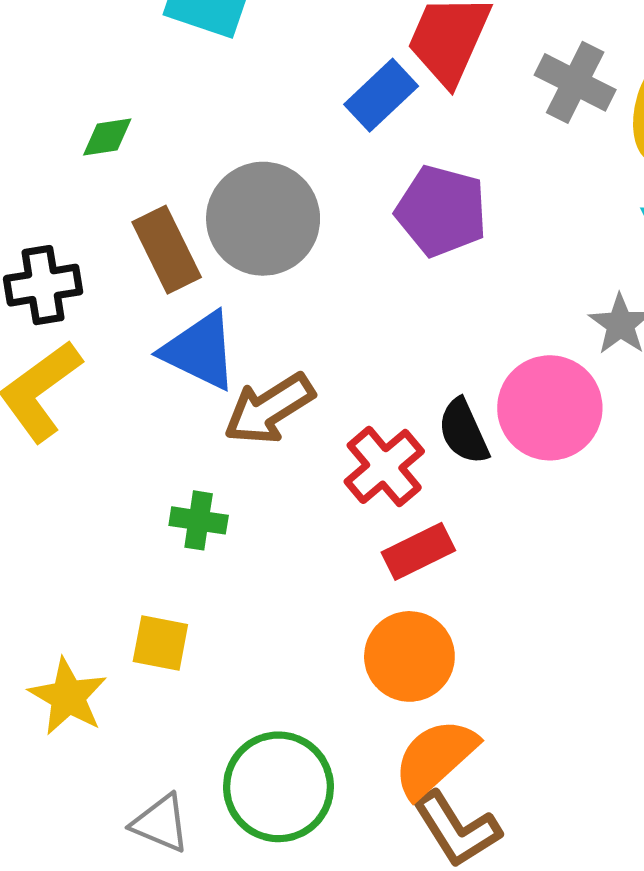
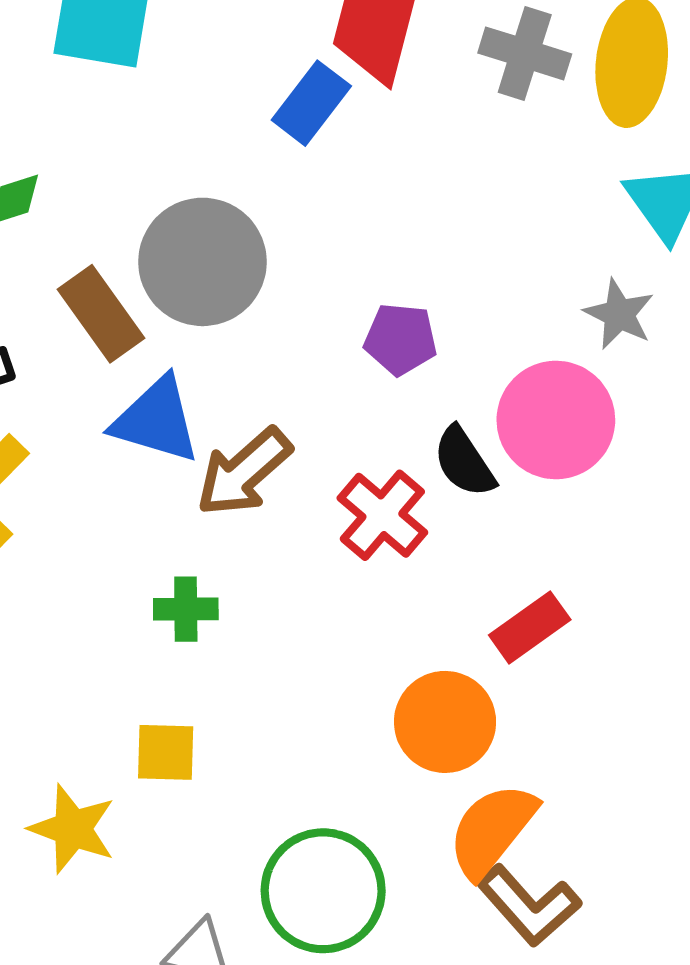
purple pentagon: (441, 211) -> (401, 339), moved, size x0.7
red rectangle: (418, 551) -> (530, 627), moved

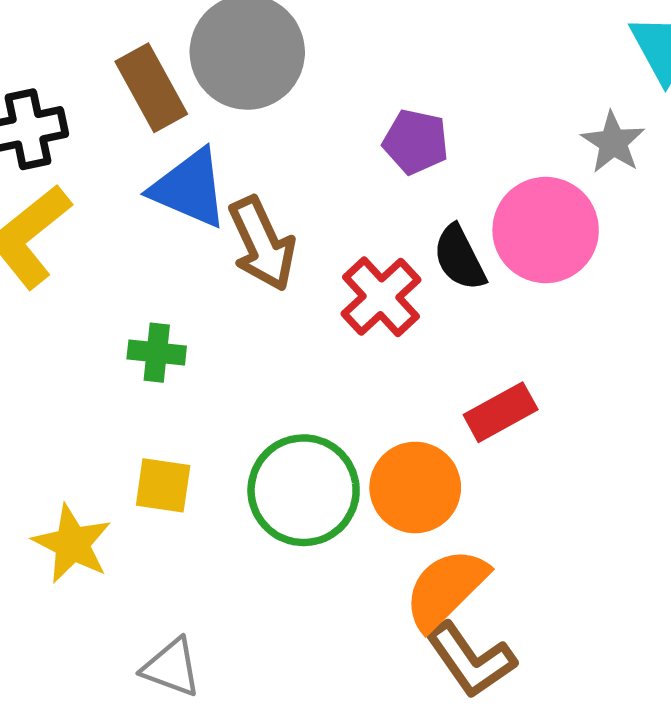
brown arrow: (244, 472) -> (262, 244), turned -80
green cross: (186, 609) -> (157, 353), moved
green circle: (323, 891) -> (304, 490), moved

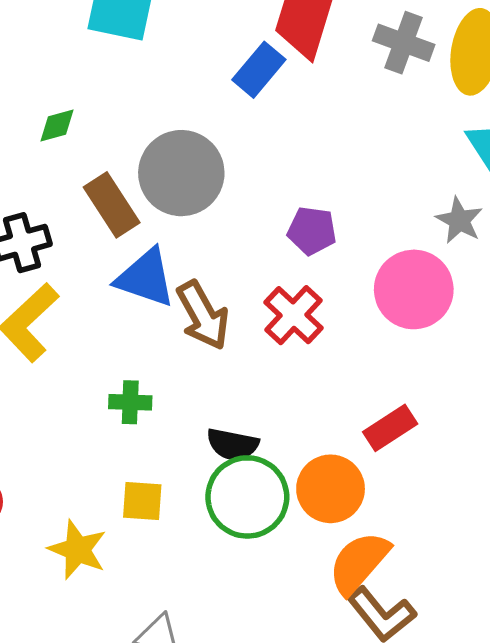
black semicircle: (459, 258) -> (233, 445), moved, turned -48
red cross: (381, 297) -> (293, 315), moved

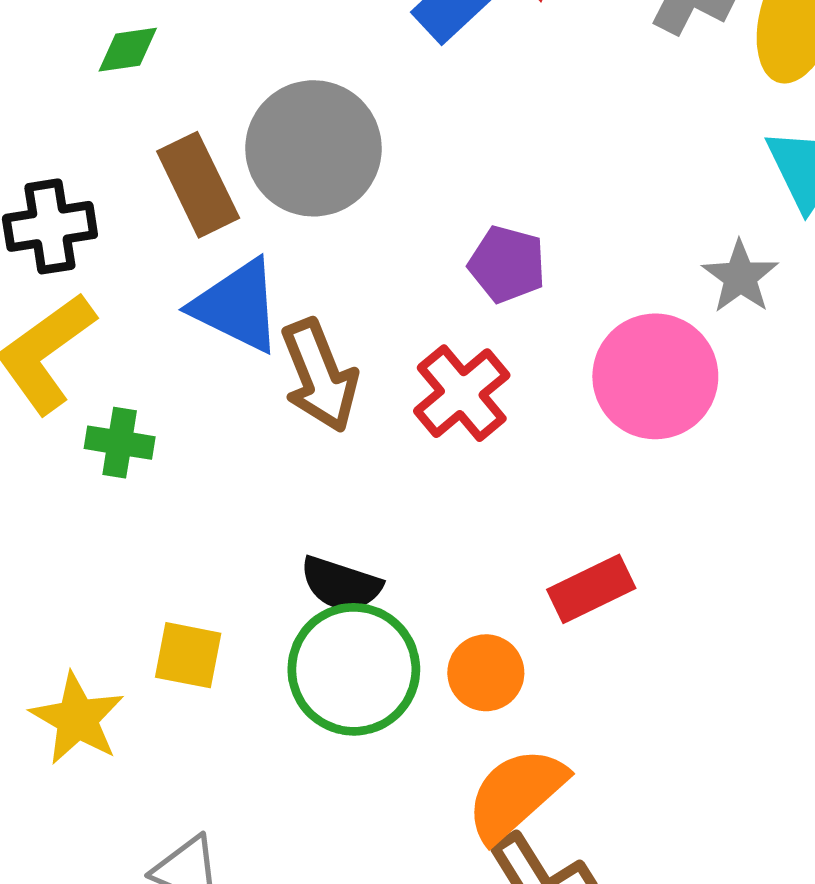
green cross: (130, 402) -> (120, 443), moved
orange circle: (331, 489) -> (486, 673), size x0.7

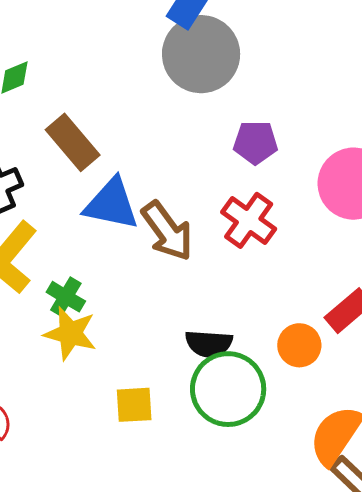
gray circle: (313, 148) -> (201, 54), moved
green cross: (120, 443) -> (66, 297), turned 36
orange circle: (486, 673) -> (299, 345), moved
yellow star: (77, 719) -> (70, 333), moved

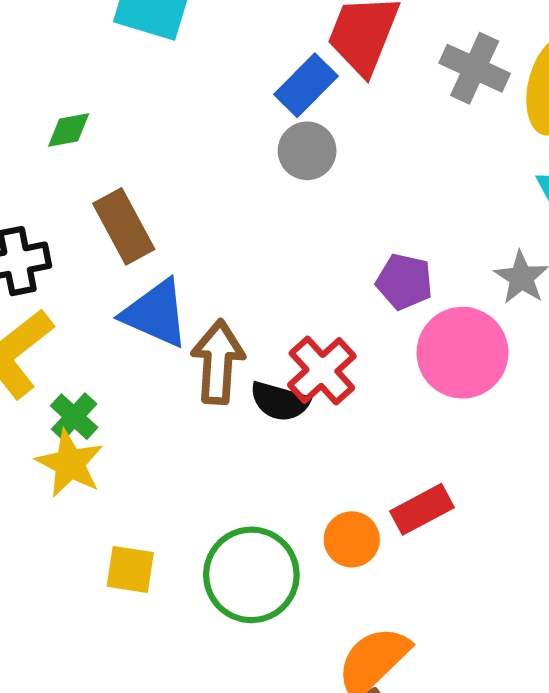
gray circle: (201, 54) -> (307, 151), size x0.6
purple pentagon: (255, 142) -> (404, 282), moved
brown arrow: (167, 231) -> (218, 362), turned -152
black semicircle: (209, 344) -> (280, 401), moved

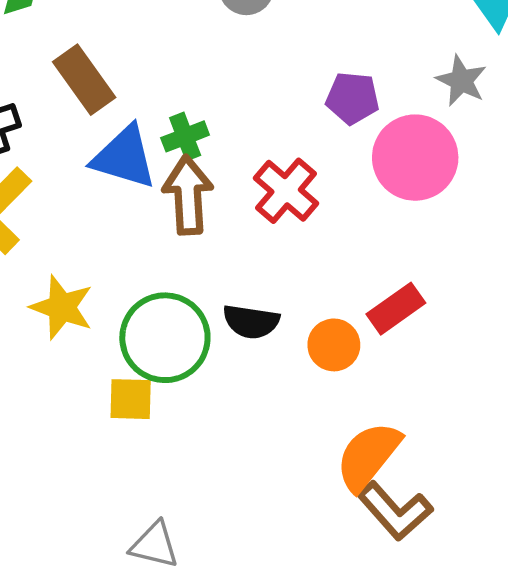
black semicircle: (280, 401) -> (251, 322), moved
green cross: (74, 417) -> (185, 136), moved, turned 33
green circle: (251, 575) -> (165, 338), moved

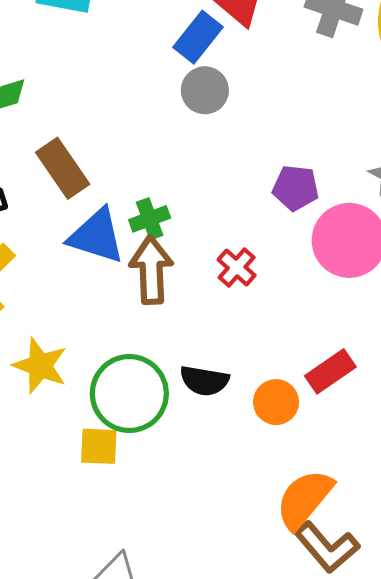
red cross: (286, 191) -> (237, 267), size x0.7

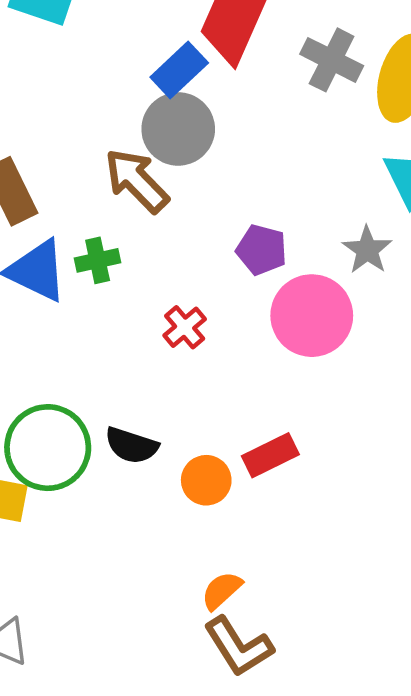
gray circle: (205, 90) -> (178, 129), size x1.4
brown arrow: (151, 270) -> (137, 181), moved, turned -50
orange semicircle: (304, 499) -> (222, 590), size x0.6

